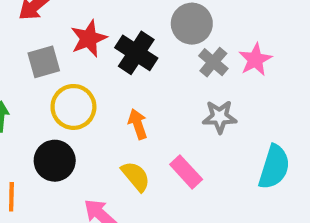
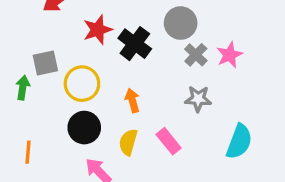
gray square: (44, 62) -> (45, 63), moved
black circle: (55, 161) -> (84, 128), moved
yellow semicircle: (136, 176) -> (128, 142), turned -128

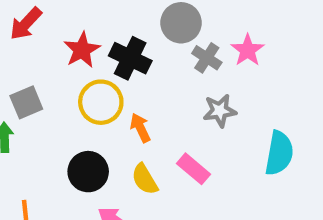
yellow circle: (82, 84) -> (101, 102), moved
yellow semicircle: (128, 142) -> (145, 179), turned -36

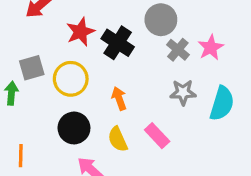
yellow circle: (101, 102) -> (71, 79), moved
cyan semicircle: (279, 153) -> (222, 103), moved

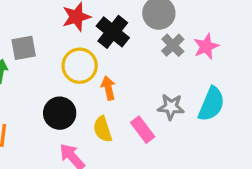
yellow circle: (71, 79) -> (80, 66), moved
gray star: (183, 92) -> (171, 107), moved

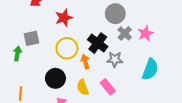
black cross: (113, 32) -> (98, 43), moved
gray star: (171, 107) -> (115, 59), moved

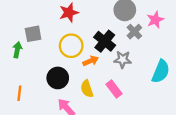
pink star: (146, 33) -> (155, 20), moved
orange arrow: (85, 62) -> (91, 61), turned 80

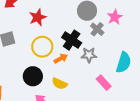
yellow semicircle: (87, 89) -> (60, 84), turned -42
pink rectangle: (114, 89) -> (104, 83), moved

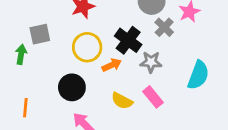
pink rectangle: (104, 83) -> (153, 97), moved
yellow semicircle: (60, 84) -> (122, 101), moved

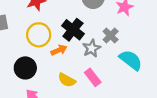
gray cross: (164, 27) -> (111, 36), moved
gray star: (151, 62) -> (92, 48), turned -30
cyan semicircle: (198, 75) -> (131, 60), turned -75

